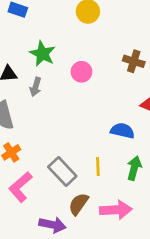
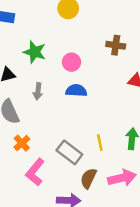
gray arrow: (36, 87) -> (38, 91), moved
blue semicircle: (122, 131) -> (76, 91), moved

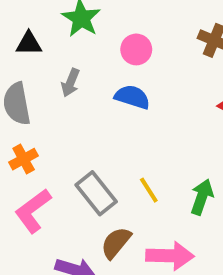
yellow line: (100, 143) -> (149, 190), turned -35

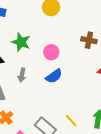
blue semicircle: (132, 97) -> (54, 76), turned 138

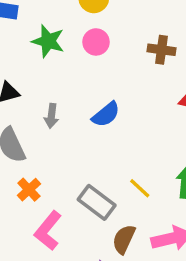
green star: (21, 42) -> (48, 41), moved
pink circle: (51, 52) -> (96, 42), moved

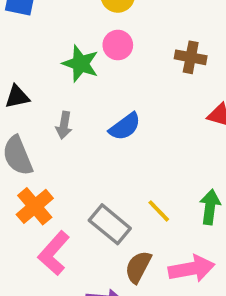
green star: (48, 41) -> (80, 64), moved
orange cross: (29, 190) -> (35, 206), size x1.4

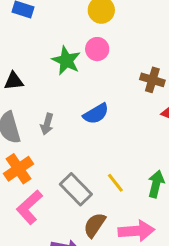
brown cross: (191, 57) -> (152, 80), moved
gray arrow: (64, 125) -> (47, 124), moved

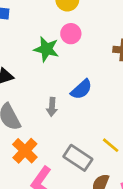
gray arrow: (47, 124) -> (52, 107), moved

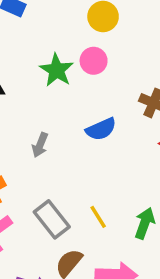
blue semicircle: (81, 89) -> (101, 129), moved

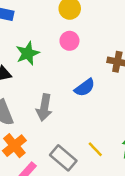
green star: (57, 70) -> (28, 53), moved, turned 30
gray arrow: (40, 145) -> (44, 107), size x1.5

